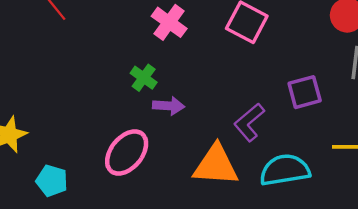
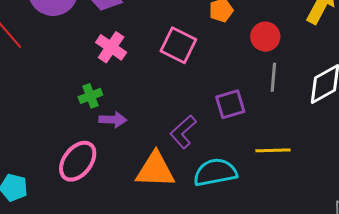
green cross: (144, 78) -> (90, 96), turned 35

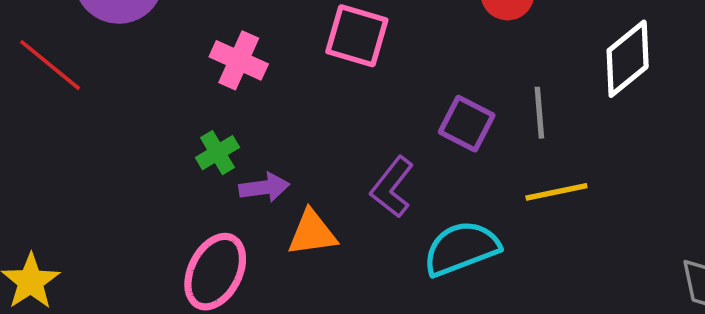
gray line: (273, 77) -> (539, 113), moved
purple square: (230, 104) -> (467, 124), turned -36
orange triangle: (155, 170) -> (312, 233), moved, size x0.7

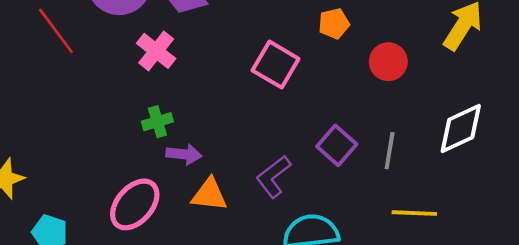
pink cross: (239, 60) -> (156, 51), moved
yellow line: (556, 192) -> (414, 213), moved

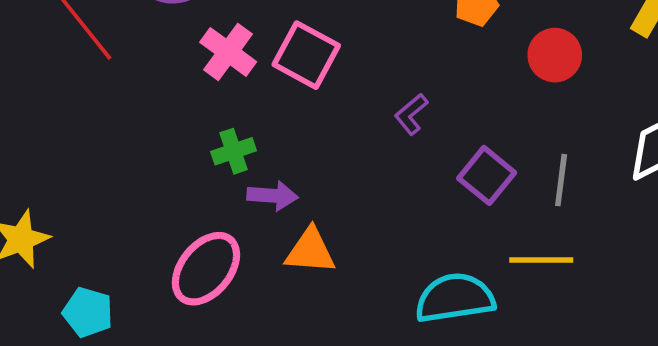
pink square: (276, 65) -> (306, 55), moved
purple L-shape: (273, 177) -> (411, 114), moved, size x0.7
yellow line: (414, 213) -> (541, 260), moved

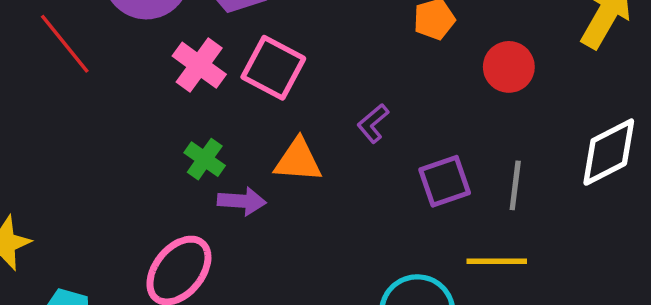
green cross: (234, 151) -> (205, 159), turned -36
purple square: (487, 175) -> (445, 181), turned 32
orange triangle: (310, 251) -> (298, 160), moved

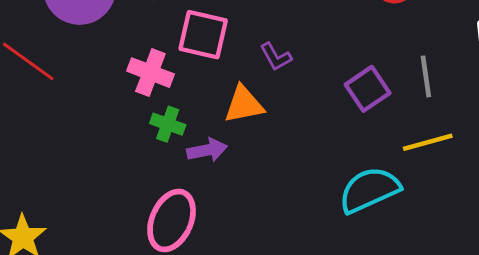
pink cross: (199, 65) -> (150, 73), moved
purple L-shape: (373, 123) -> (276, 57), moved, turned -64

